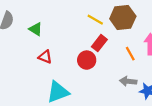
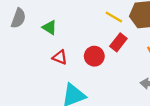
red circle: (87, 60) -> (94, 56), moved

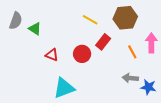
yellow line: (114, 17) -> (90, 20), moved
green triangle: (49, 27) -> (35, 29), moved

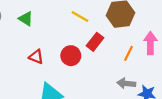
green triangle: (35, 29) -> (26, 19), moved
orange line: (132, 52) -> (129, 53), turned 56

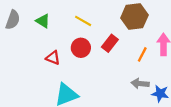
yellow line: (80, 16) -> (83, 21), moved
red circle: (71, 56) -> (81, 48), moved

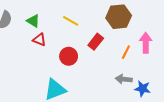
red circle: (81, 48) -> (69, 56), moved
red triangle: (53, 58) -> (39, 40), moved

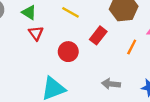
red triangle: (39, 40) -> (36, 33), turned 32
gray arrow: (124, 79) -> (111, 84), moved

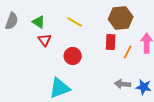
red rectangle: (98, 35) -> (111, 42), moved, turned -35
gray arrow: (111, 84) -> (123, 84), moved

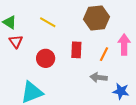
red rectangle: (111, 42) -> (76, 50), moved
gray arrow: (123, 84) -> (99, 77), moved

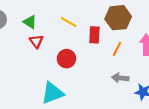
red rectangle: (76, 50) -> (94, 35), moved
orange line: (104, 54) -> (117, 49), moved

